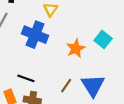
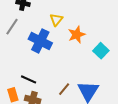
orange star: (76, 48) -> (77, 35), moved

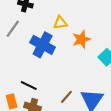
yellow triangle: (56, 20) -> (60, 23), turned 40

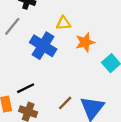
black line: (29, 85) -> (26, 88), turned -56

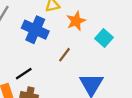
brown line: (65, 103) -> (64, 55), moved

